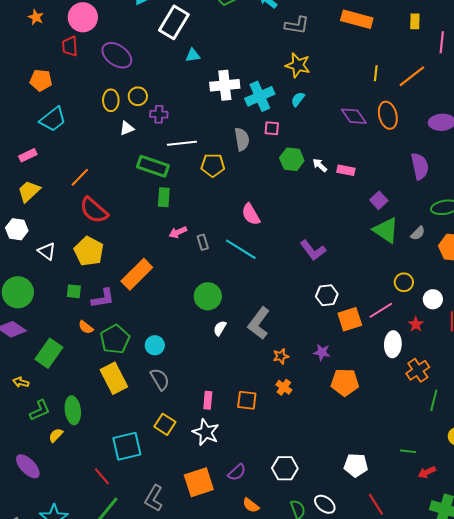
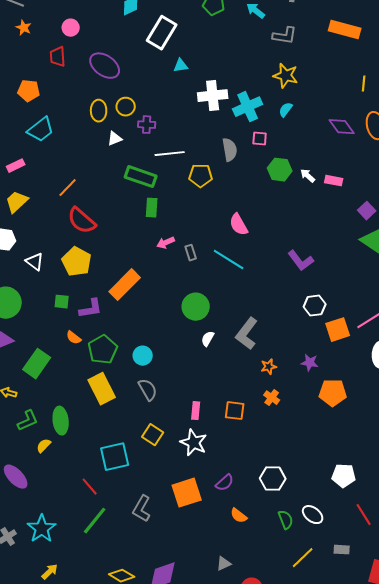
pink circle: (83, 17) -> (71, 28), size x0.6

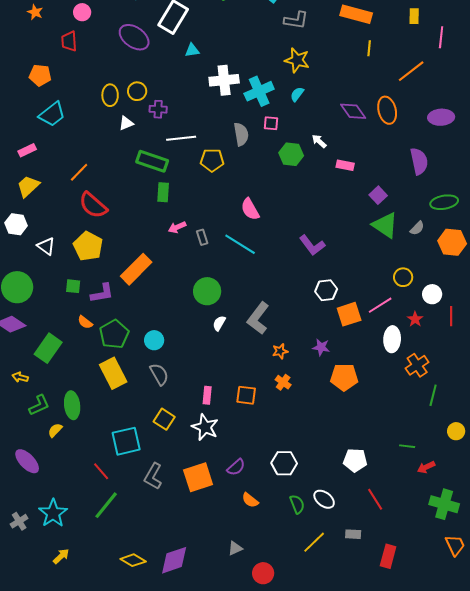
purple ellipse: (105, 66) -> (134, 37), moved
yellow line: (364, 84) -> (369, 48), moved
white arrow: (308, 176) -> (319, 141), moved
gray L-shape: (142, 509) -> (153, 476), moved

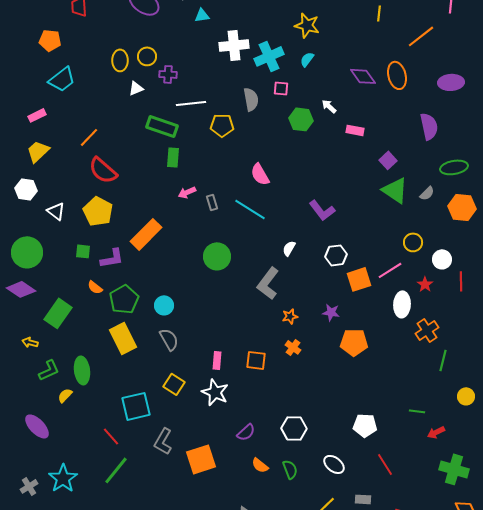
white semicircle: (219, 323) -> (289, 248), moved
orange square: (198, 477) -> (201, 459), moved
green semicircle: (297, 504) -> (290, 469), moved

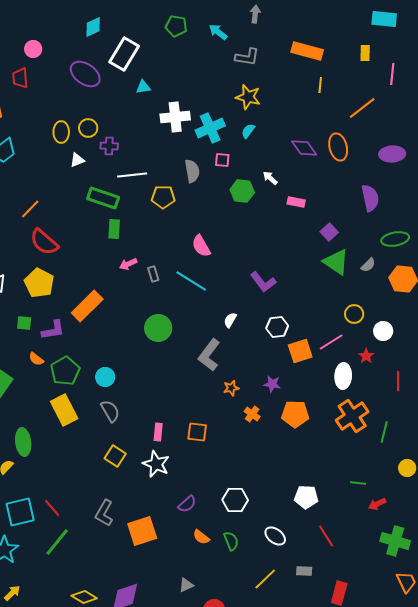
red line: (461, 281) -> (398, 381), moved
orange cross: (427, 330) -> (352, 416), moved, size x1.4
orange cross: (293, 347) -> (252, 414), moved
cyan square: (136, 406) -> (20, 512), moved

